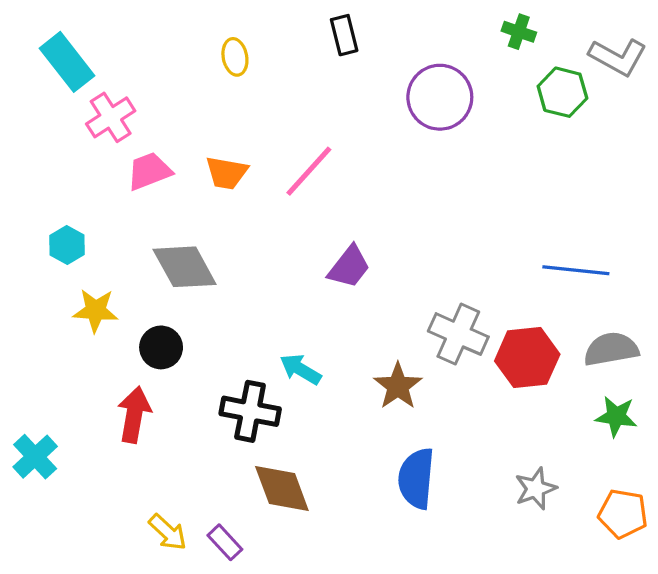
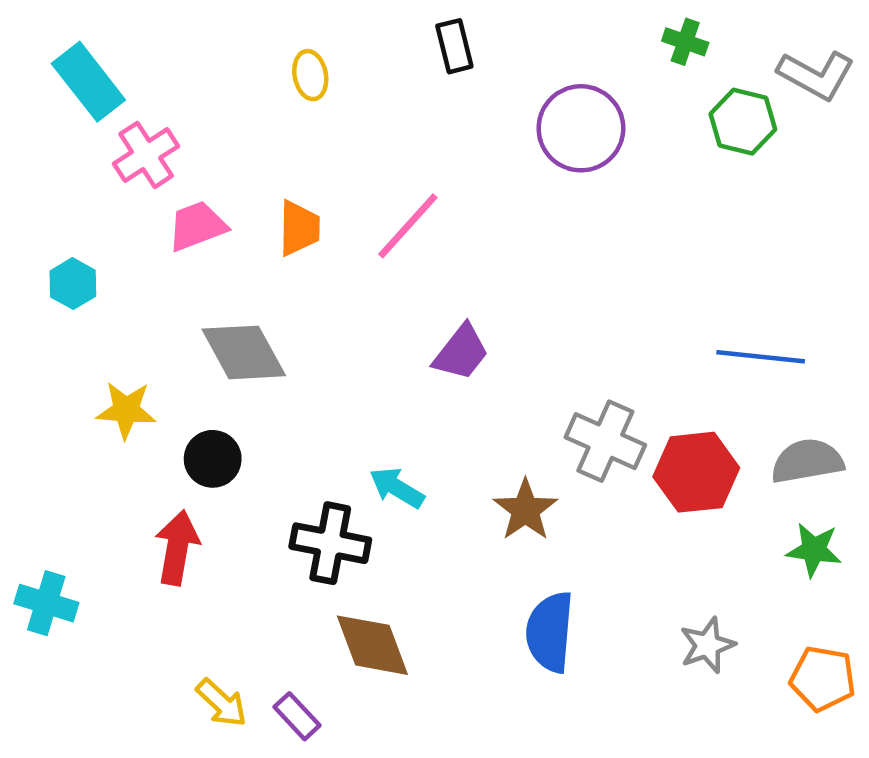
orange trapezoid: (227, 173) -> (299, 228), turned -99
cyan hexagon: (67, 245) -> (73, 284), moved
cyan cross: (35, 457) -> (46, 603), turned -30

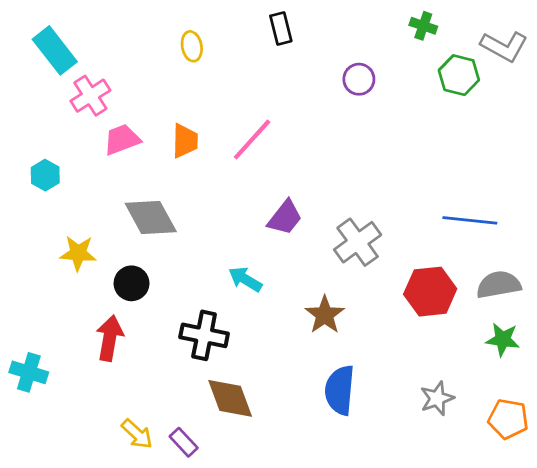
purple circle: (581, 128) -> (359, 79), size x0.6
gray cross: (605, 441) -> (358, 242), moved, turned 30
cyan arrow: (397, 488) -> (245, 279), moved

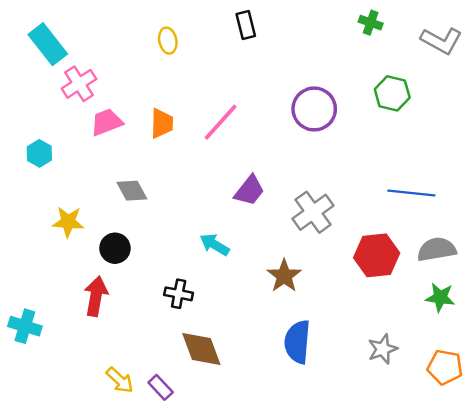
green hexagon: (459, 75) -> (392, 93), moved
purple circle: (359, 79) -> (314, 109), moved, size x1.6
gray diamond: (151, 218) -> (132, 191), size x0.7
black cross: (204, 335) -> (179, 294), size x0.7

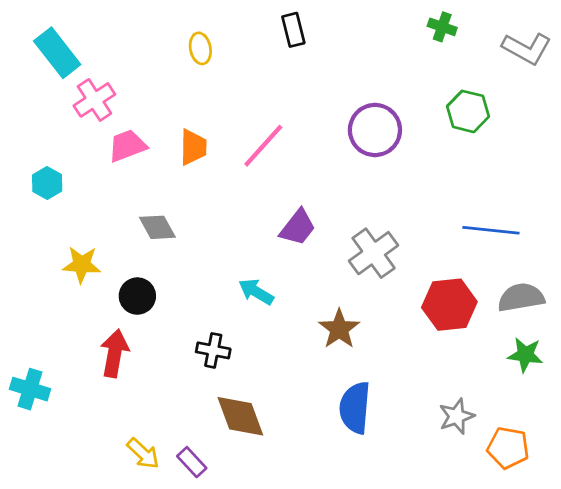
orange pentagon: (445, 367) -> (508, 448), moved

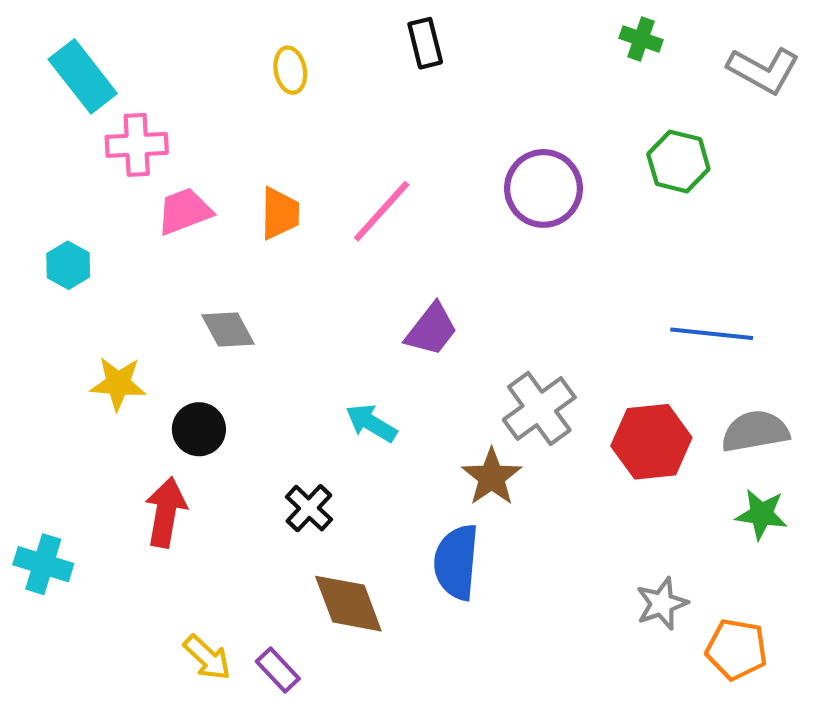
pink cross: (94, 100) -> (137, 145), turned 30
gray cross: (374, 253) -> (539, 408), moved
black cross: (213, 350) -> (309, 508), turned 32
blue semicircle: (355, 408) -> (456, 562), moved

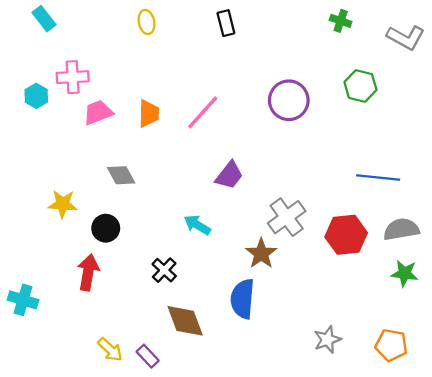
yellow ellipse: (290, 70) -> (147, 22), moved
cyan rectangle: (83, 76) -> (44, 19), moved, size x0.7
cyan hexagon: (68, 265) -> (36, 96), moved
gray star: (662, 604) -> (327, 340), moved

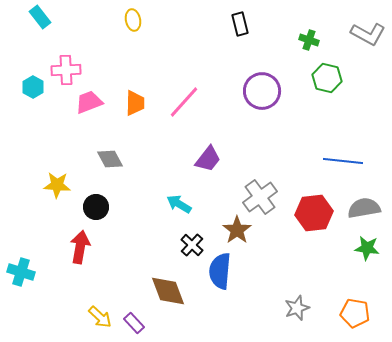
green cross: (341, 21) -> (309, 40), moved
black rectangle: (226, 23) -> (240, 24), moved
black cross: (164, 270) -> (192, 245), moved

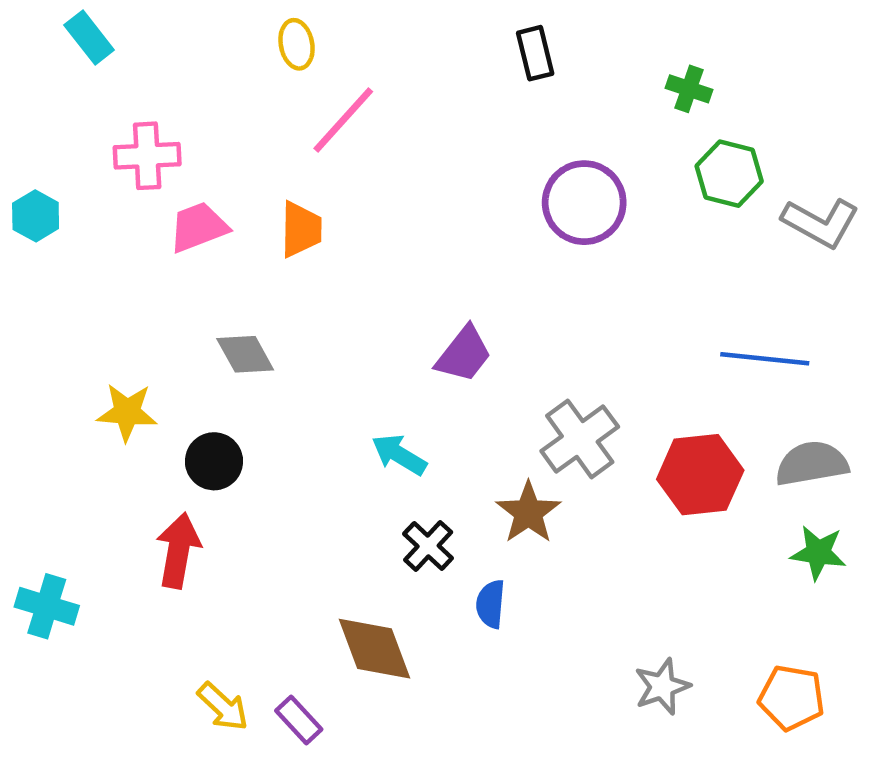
gray L-shape: (368, 34) -> (821, 223), moved
cyan hexagon: (33, 87) -> (36, 216), moved
pink line: (184, 102) -> (343, 120), moved
blue semicircle: (220, 271) -> (491, 604), size x0.6

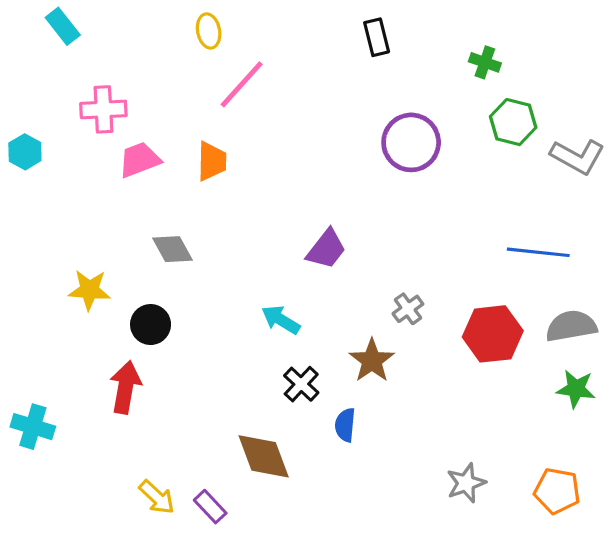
gray cross: (580, 439) -> (408, 309), size x0.6

